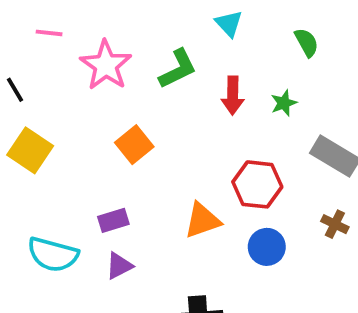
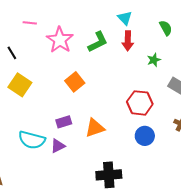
red arrow: (233, 95) -> (128, 41), moved
orange triangle: (202, 220) -> (95, 128), moved
purple triangle: (119, 266) -> (58, 146), moved

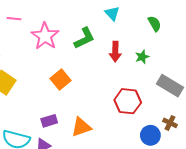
red arrow: (128, 41) -> (115, 52), moved
blue circle: (145, 136) -> (150, 135), moved

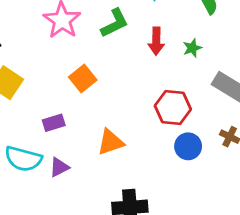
purple rectangle: (49, 121) -> (54, 123), moved
blue circle: (150, 135) -> (188, 146), moved

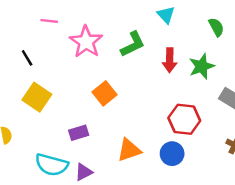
green star: (192, 48) -> (202, 66), size x1.5
blue circle: (188, 146) -> (172, 154), moved

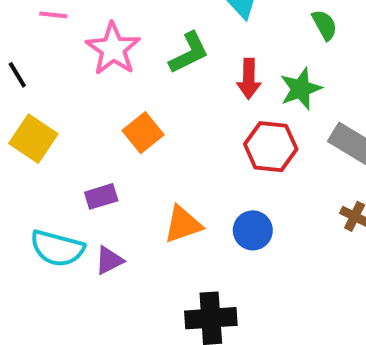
red hexagon: (184, 119) -> (271, 147), moved

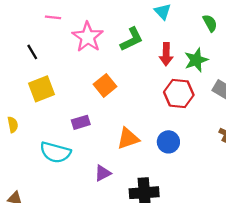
yellow square: (33, 139) -> (42, 89), turned 35
purple triangle: (109, 260) -> (103, 173), moved

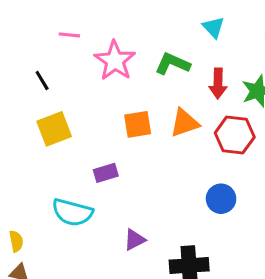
green L-shape: (132, 39) -> (172, 64), turned -130
orange square: (105, 85) -> (138, 124), turned 30
yellow semicircle: (13, 125) -> (16, 241), moved
orange triangle: (128, 138) -> (185, 123), moved

